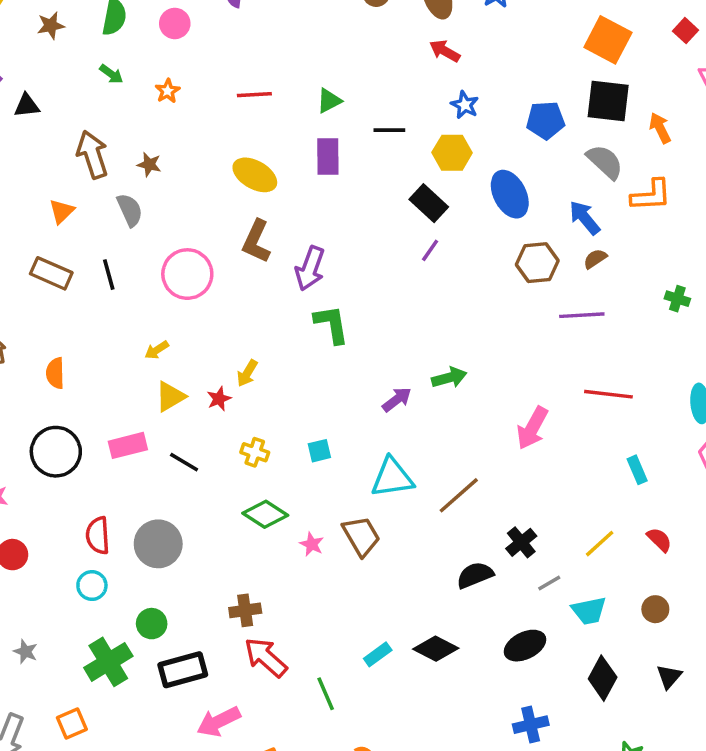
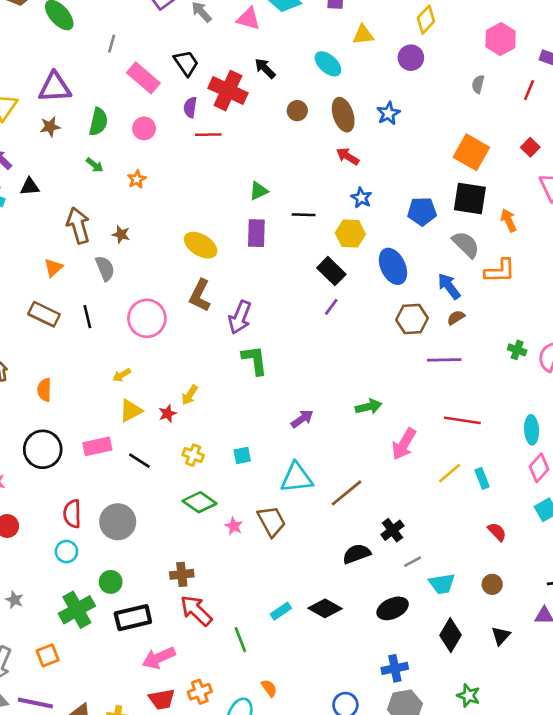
red line: (254, 95) -> (208, 135), moved
green arrow: (449, 378) -> (369, 407), moved
yellow line: (600, 544) -> (450, 473), moved

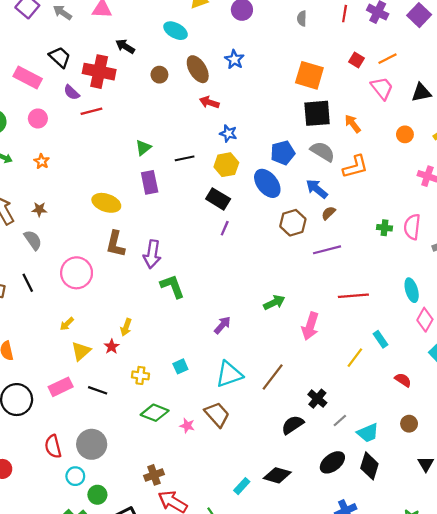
purple semicircle: (190, 107) -> (72, 92), turned -42
blue pentagon: (422, 211) -> (283, 153), moved
yellow line: (450, 473) -> (355, 358), moved
cyan circle: (66, 552) -> (75, 476), moved
black diamond: (450, 635) -> (369, 466), moved

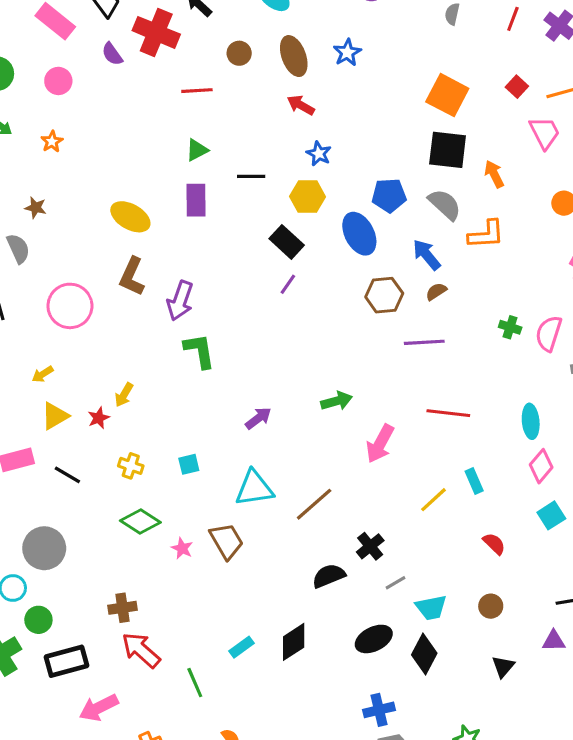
red line: (91, 111) -> (197, 91), moved
black diamond: (277, 475) -> (294, 642), turned -60

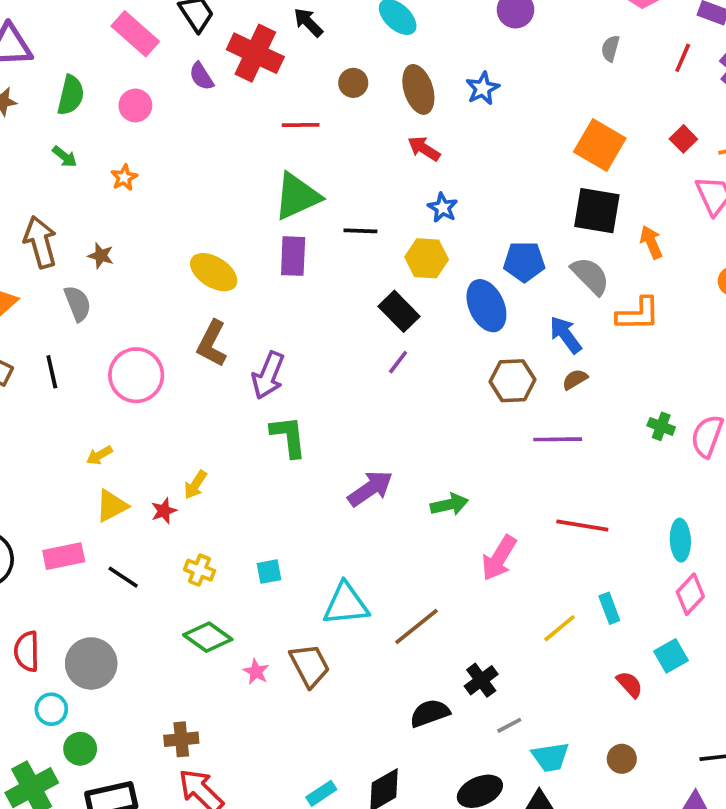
green triangle: (197, 150) -> (297, 196), size x1.8
purple arrow: (258, 418) -> (370, 489), moved, size x1.4
cyan square: (551, 515) -> (671, 656), moved

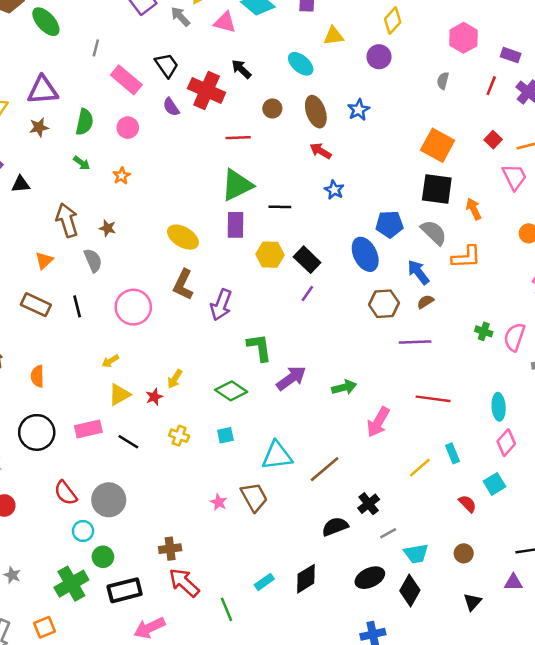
yellow hexagon: (427, 258) -> (270, 255), moved
green L-shape: (288, 436) -> (259, 347), moved
green diamond: (208, 637) -> (231, 391), moved
red semicircle: (27, 651) -> (66, 493), turned -35

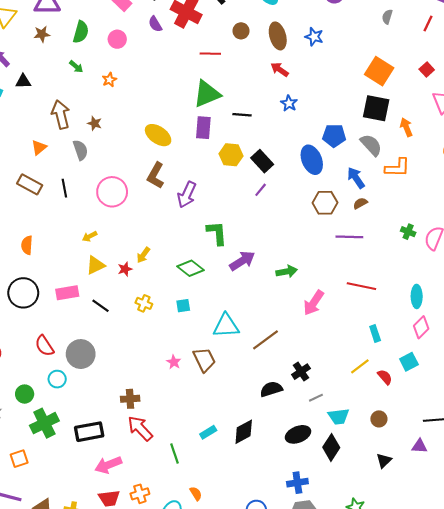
blue star: (359, 110) -> (314, 37), turned -30
yellow line: (420, 468) -> (360, 366), moved
green circle: (103, 557) -> (25, 394), moved

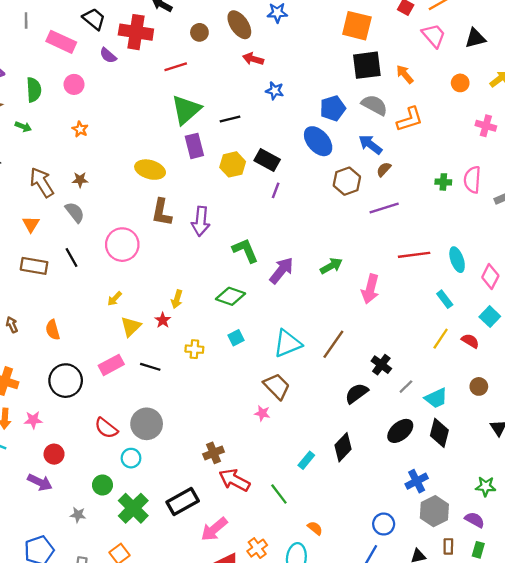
green arrow: (76, 67) -> (23, 127), moved
cyan ellipse: (417, 296) -> (457, 260), moved
pink star: (174, 362) -> (262, 413), moved

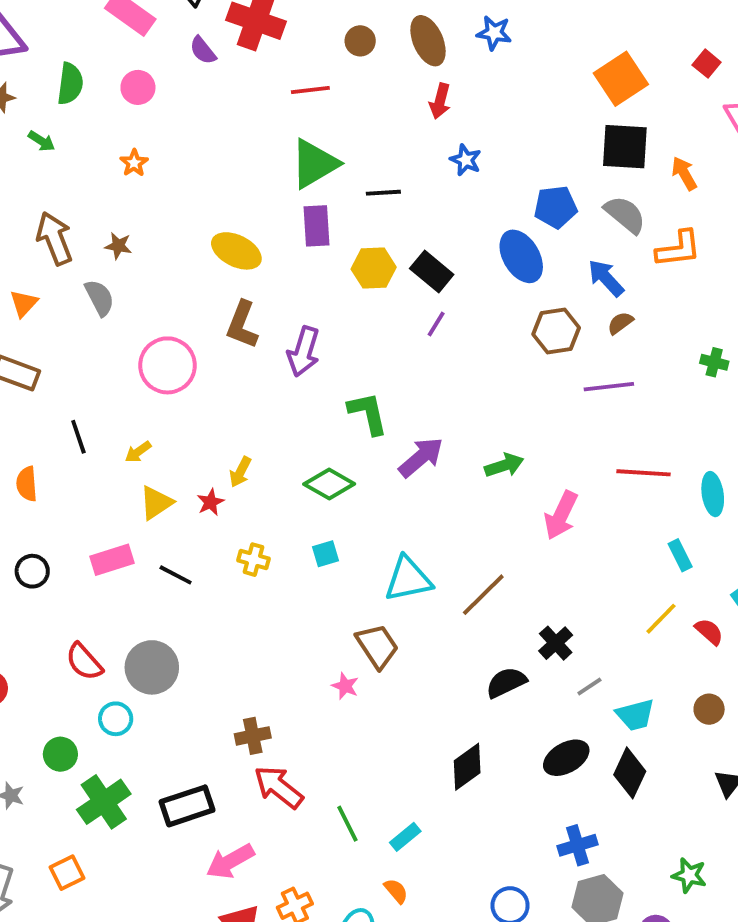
orange square: (357, 26) -> (621, 79), turned 32
red arrow: (253, 59) -> (440, 101), turned -102
black line: (71, 257) -> (78, 437), moved
black circle: (66, 381) -> (32, 571), size x0.6
cyan rectangle: (306, 460) -> (405, 837), moved

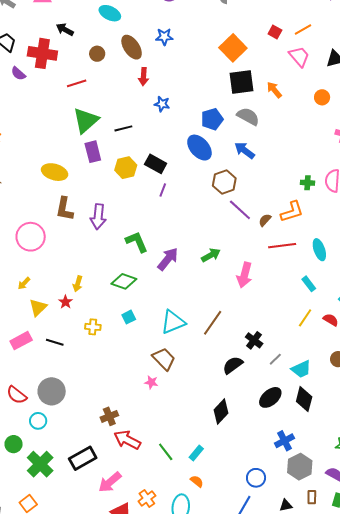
orange L-shape: (678, 249) -> (292, 212), moved
brown semicircle: (620, 323) -> (265, 220), moved
purple line: (609, 387) -> (240, 210), moved, turned 60

